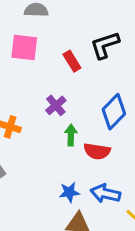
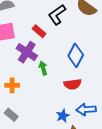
purple cross: (56, 105) -> (27, 52), moved, size x1.5
green arrow: (71, 135) -> (43, 68), moved

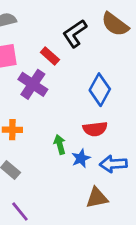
green arrow: (43, 68) -> (60, 144), moved
blue star: (63, 116) -> (81, 158), moved

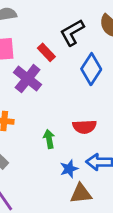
blue diamond: (100, 90) -> (91, 69), moved
blue star: (81, 158) -> (69, 169), moved

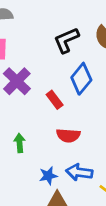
red rectangle: (46, 52) -> (55, 100), moved
green arrow: (49, 139) -> (20, 143), moved

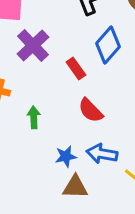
red semicircle: (68, 135) -> (91, 110), turned 40

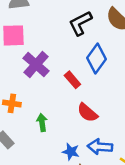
blue star: (66, 156) -> (71, 152), turned 30

